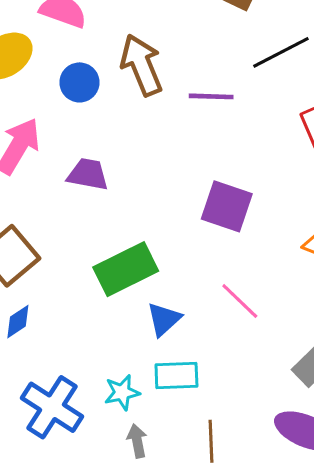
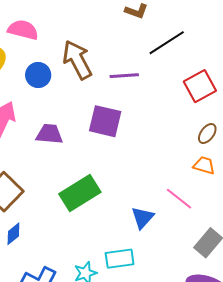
purple square: (227, 206) -> (105, 121), moved
pink line: (240, 301) -> (179, 199), moved
blue triangle: (164, 319) -> (142, 218), moved

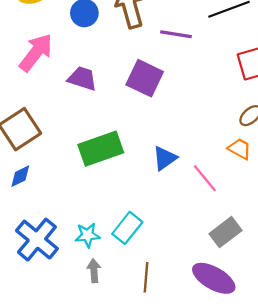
blue triangle: (142, 218) -> (165, 158), moved
cyan rectangle: (120, 259) -> (127, 228), turned -56

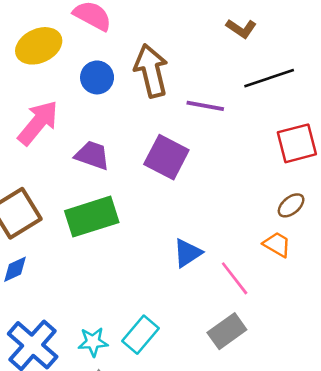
green rectangle: (101, 149) -> (92, 217), moved
gray rectangle: (225, 232) -> (227, 331), moved

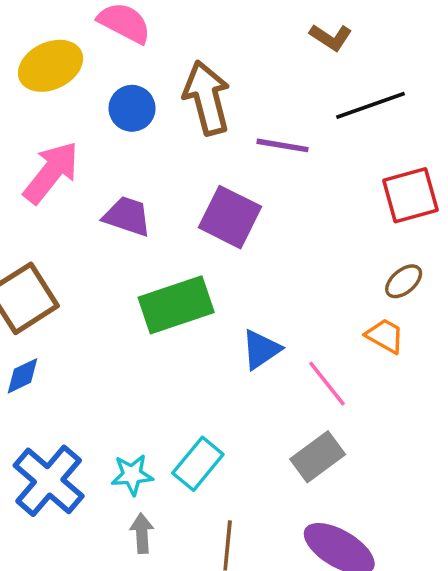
green rectangle: (92, 217) -> (176, 305), moved

